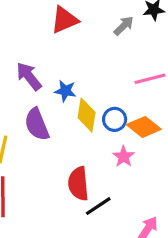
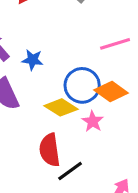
yellow diamond: (87, 115) -> (61, 107), moved, turned -64
blue circle: (115, 119) -> (82, 85), size x1.5

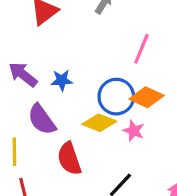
pink line: (115, 44) -> (141, 49), turned -40
red semicircle: (50, 150) -> (69, 159), moved

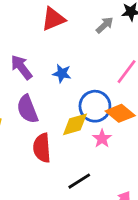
blue star: (62, 80) -> (62, 73), moved
yellow diamond: (99, 123) -> (75, 124), turned -52

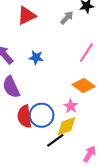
blue circle: (95, 106) -> (42, 115), moved
yellow diamond: (75, 124) -> (67, 126), moved

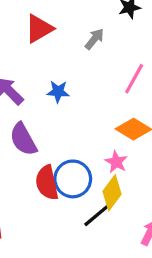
gray arrow: (67, 18) -> (94, 39), moved
yellow diamond: (67, 126) -> (112, 193), turned -30

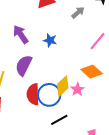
purple semicircle: (23, 139) -> (24, 65), turned 45
yellow diamond: (112, 193) -> (63, 86), moved

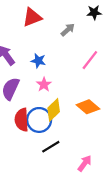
orange diamond: (92, 72) -> (88, 107), moved
pink star: (77, 89) -> (44, 84), moved

